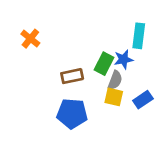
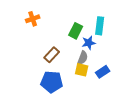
orange cross: (30, 39) -> (33, 19), moved, turned 32
green rectangle: (104, 64) -> (76, 31), moved
brown rectangle: (72, 76) -> (52, 55), turned -35

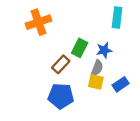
orange cross: (33, 19) -> (38, 22), size x1.5
cyan rectangle: (100, 26) -> (117, 17), moved
green rectangle: (76, 31) -> (80, 48), moved

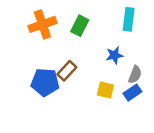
green rectangle: (80, 48) -> (80, 26), moved
gray semicircle: (97, 68) -> (135, 75), moved
blue pentagon: (61, 96) -> (45, 82), moved

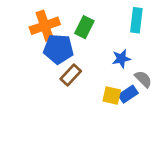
gray semicircle: (135, 75) -> (143, 79), turned -66
blue pentagon: (45, 82) -> (58, 49), moved
blue rectangle: (132, 93) -> (128, 94), moved

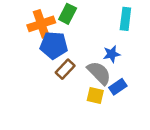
green rectangle: (84, 27) -> (68, 14), moved
gray semicircle: (143, 79) -> (99, 73), moved, size x1.5
yellow square: (112, 95) -> (95, 96), moved

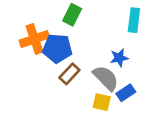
orange cross: (41, 24) -> (34, 39), moved

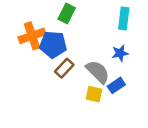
blue star: (119, 58) -> (120, 53), moved

